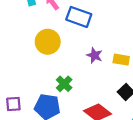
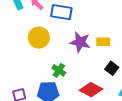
purple star: (95, 55) -> (80, 42), size x1.5

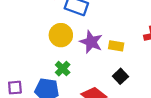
yellow circle: (39, 38) -> (61, 35), moved

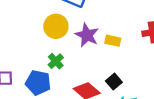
black square: (120, 76) -> (114, 82), moved

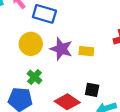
black square: (114, 82) -> (92, 90), turned -32

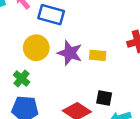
green cross: (35, 77) -> (22, 79), moved

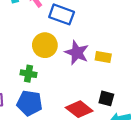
green cross: (22, 79) -> (28, 74), turned -35

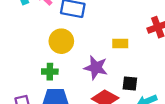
purple star: (77, 53) -> (96, 68), moved

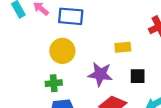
black square: (130, 84) -> (138, 76), moved

